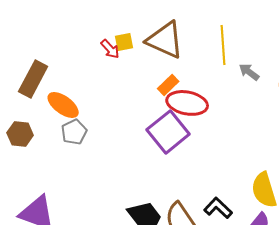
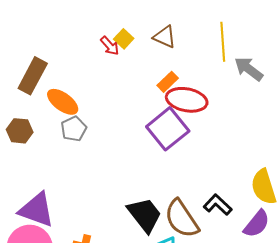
brown triangle: (165, 40) -> (165, 37), size x0.6
yellow square: (124, 42) -> (124, 39), turned -36
gray arrow: (249, 72) -> (249, 69), size x1.4

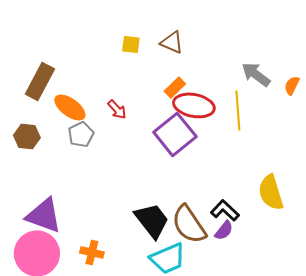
yellow square: (124, 39) -> (131, 44), turned -36
yellow line: (223, 42) -> (238, 110), moved
red arrow: (110, 46) -> (117, 109), moved
purple semicircle: (257, 224) -> (224, 230), moved, size x0.7

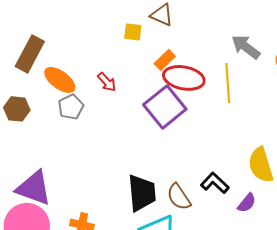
yellow square: (131, 44) -> (133, 32), moved
black trapezoid: (152, 220) -> (142, 193), turned 33
brown semicircle: (189, 224) -> (179, 197), size x0.7
purple semicircle: (224, 230) -> (247, 203), moved

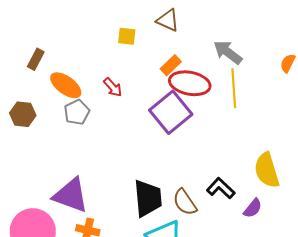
yellow square: (133, 32) -> (127, 36), moved
gray arrow: (246, 47) -> (228, 52), moved
brown rectangle: (30, 54) -> (36, 59), size x0.6
purple triangle: (34, 188) -> (71, 195), moved

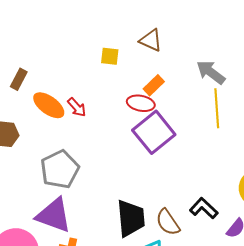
red ellipse: (190, 83) -> (141, 103), moved, size x0.7
red arrow: (113, 87) -> (77, 107), moved
gray pentagon: (77, 112) -> (60, 169), moved, size x1.5

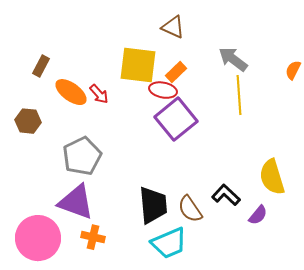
yellow square: (110, 56) -> (138, 65), moved, size x2.0

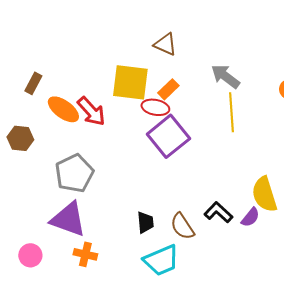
red arrow: (99, 94) -> (91, 111), size x1.5
black trapezoid: (153, 205) -> (145, 222), size x0.6
purple semicircle: (258, 215) -> (250, 217), moved
pink circle: (38, 238) -> (30, 255), size x0.5

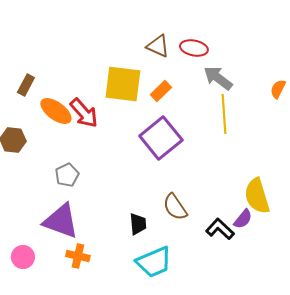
red ellipse: (155, 107) -> (194, 48), moved
gray pentagon: (74, 173) -> (67, 175), size x0.6
black L-shape: (218, 212) -> (220, 229), moved
brown semicircle: (182, 226) -> (175, 207), moved

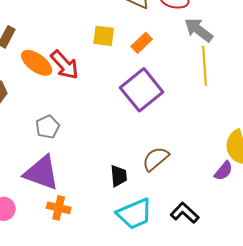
yellow square: (123, 84) -> (104, 36), size x0.6
brown semicircle: (175, 207) -> (156, 159), turned 84
black L-shape: (220, 229) -> (185, 213), moved

